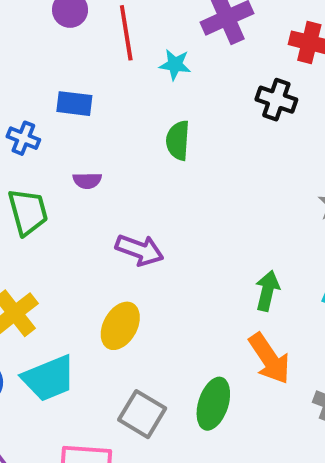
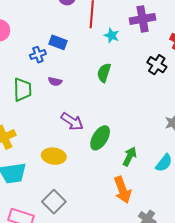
blue cross: (23, 138) -> (38, 55), moved, turned 35
yellow ellipse: (120, 326) -> (54, 156), turned 55
green ellipse: (213, 404) -> (100, 138), moved

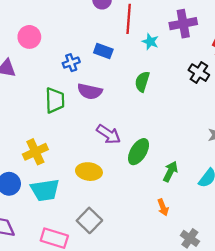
blue rectangle: (58, 42) -> (103, 51), moved
purple semicircle: (55, 81) -> (90, 91), size x1.6
orange arrow: (122, 190) -> (163, 207), size x0.6

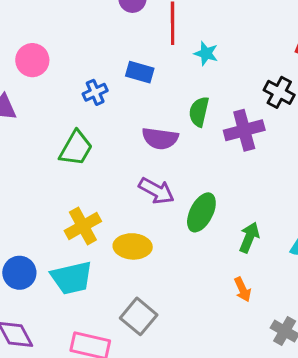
purple cross: (183, 24) -> (244, 130), moved
purple semicircle: (90, 91) -> (160, 138), moved
green trapezoid: (55, 100) -> (76, 148), turned 36
yellow cross: (35, 152) -> (83, 226), moved

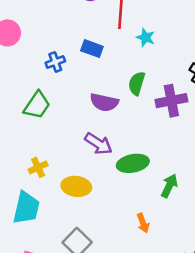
green ellipse: (201, 212) -> (133, 163), turned 48
yellow cross: (83, 226) -> (38, 167), size x0.7
cyan trapezoid: (72, 278) -> (26, 208), turned -68
orange arrow: (243, 289) -> (143, 223), moved

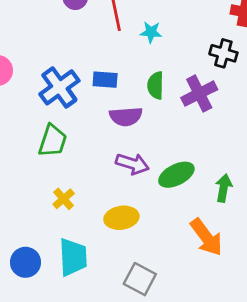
blue rectangle: (92, 49) -> (105, 80), moved
blue cross: (55, 62) -> (59, 87), size x1.8
yellow cross: (38, 167) -> (64, 199), moved
orange arrow: (143, 223) -> (206, 237), size x1.8

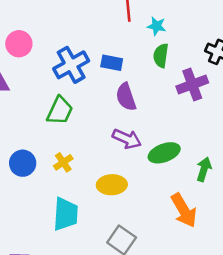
green semicircle: (156, 85) -> (161, 56), moved
purple semicircle: (126, 116) -> (126, 97), turned 68
blue circle: (26, 262) -> (23, 163), moved

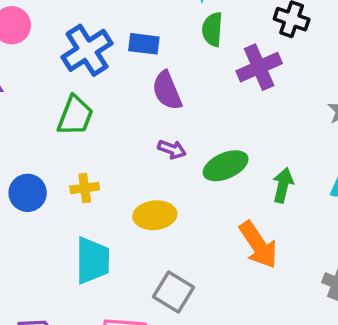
purple arrow: (127, 139) -> (172, 149), size x0.7
yellow cross: (63, 162) -> (85, 188), turned 30

